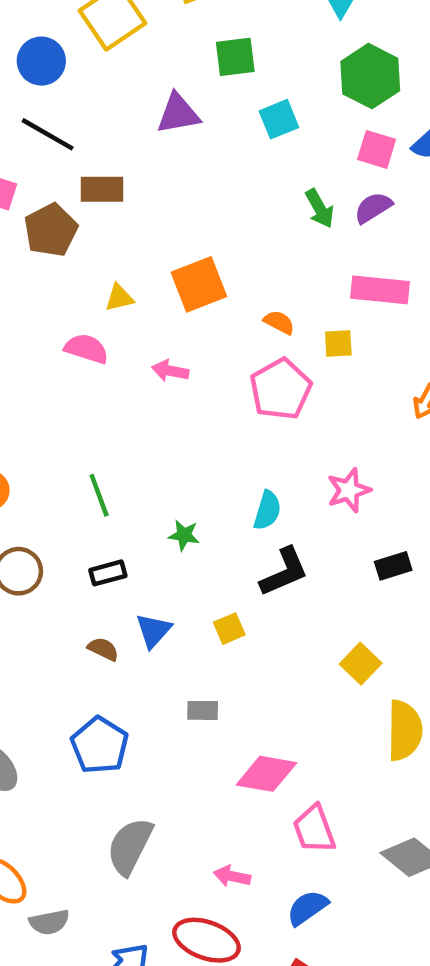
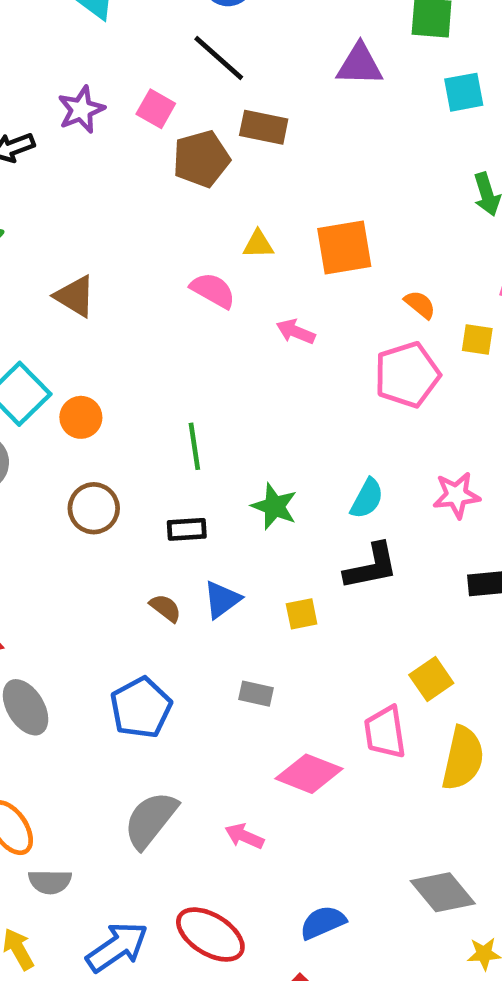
green star: (184, 535) -> (274, 506), size x1.4
pink trapezoid: (314, 829) -> (385, 732), moved
pink arrow: (232, 876) -> (244, 836), moved

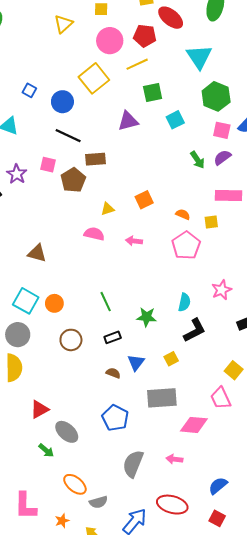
orange square: (344, 248) -> (144, 200), size x0.7
gray rectangle: (256, 694) -> (162, 398), size x2.0

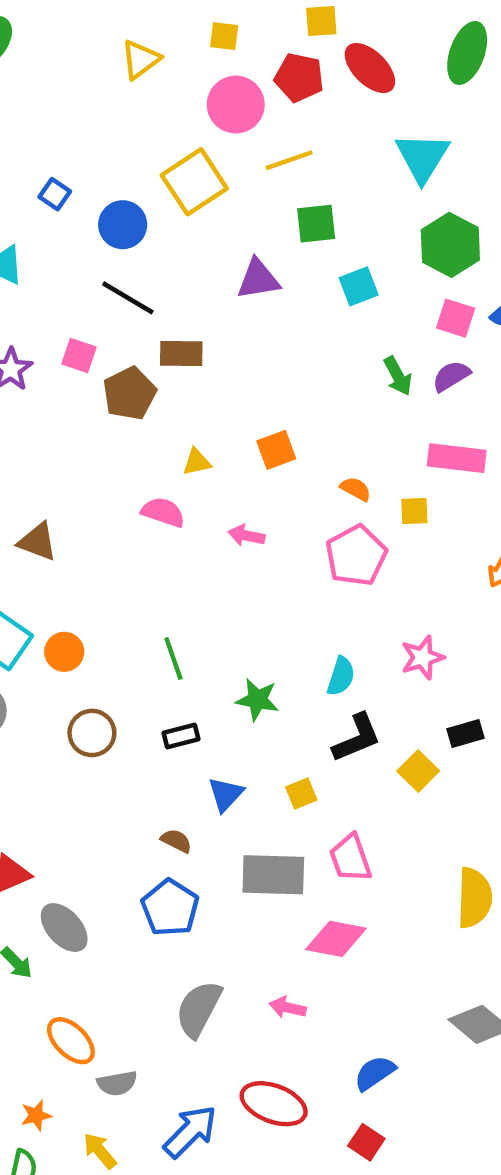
red pentagon: (145, 36) -> (299, 78), moved
yellow square: (234, 370) -> (418, 771), moved
brown semicircle: (113, 373) -> (176, 841), moved
pink trapezoid: (221, 398) -> (350, 858), moved

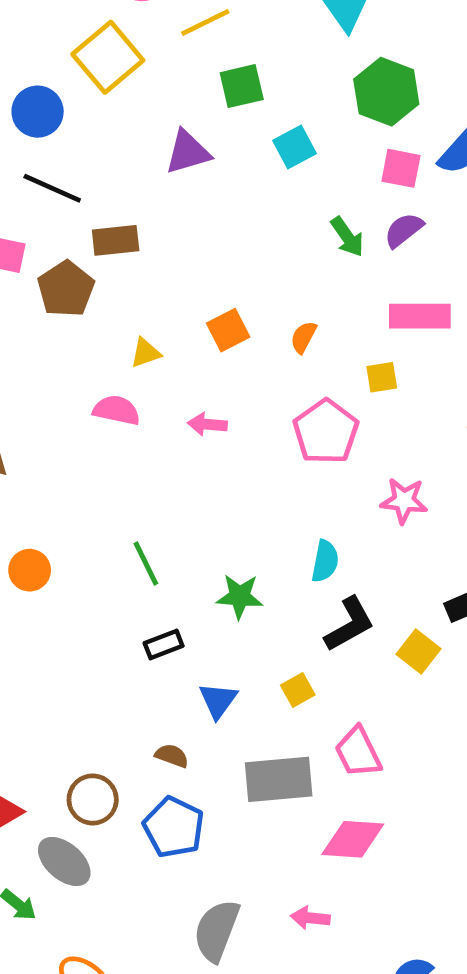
orange semicircle: (356, 489) -> (303, 337), moved, turned -84
pink star: (422, 657) -> (404, 501), moved, turned 30
brown circle: (92, 733) -> (93, 799), moved

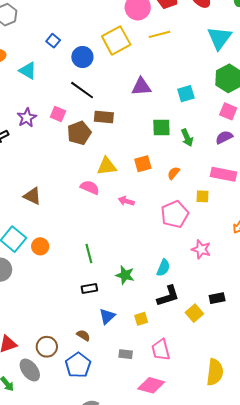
green square: (242, 86) -> (161, 128), moved
green arrow: (347, 237) -> (187, 138), moved
yellow triangle: (146, 353) -> (107, 166), size x1.5
gray rectangle: (279, 779) -> (126, 354), size x0.5

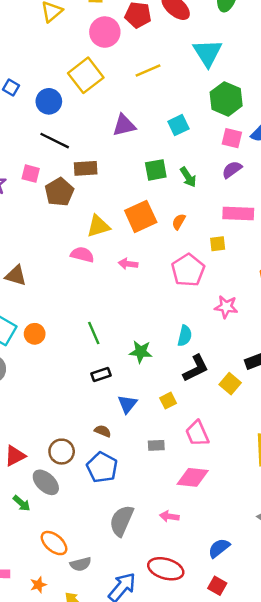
yellow line: (160, 34) -> (148, 71), moved
orange square: (143, 164) -> (141, 216), size x1.5

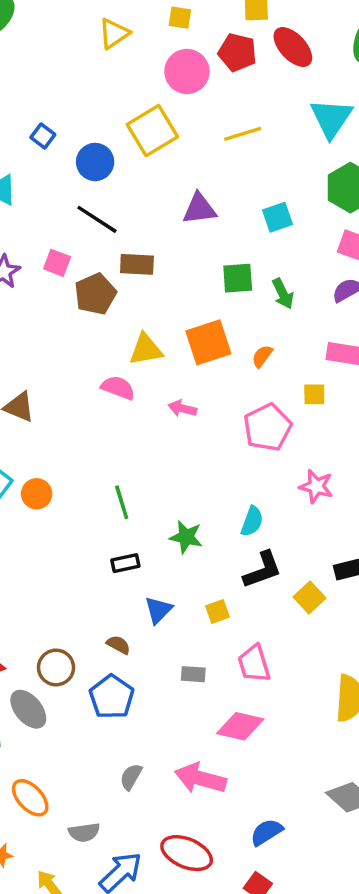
pink arrow: (169, 516) -> (200, 778), size x1.8
gray semicircle: (122, 521) -> (131, 777), size x0.6
gray semicircle: (81, 564) -> (84, 832), moved

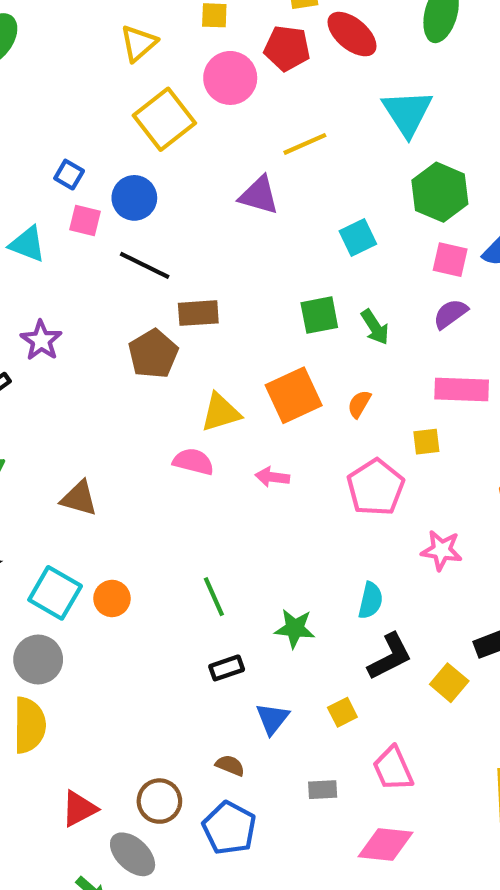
yellow square: (152, 131) -> (164, 119), moved
purple triangle: (199, 209) -> (259, 195), moved, turned 30
pink square: (57, 263) -> (85, 221), moved

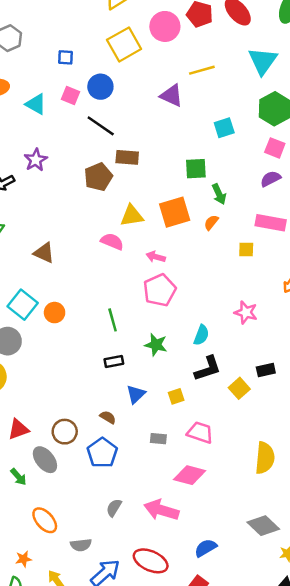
blue square: (69, 175) -> (66, 57), moved, turned -35
green arrow: (375, 327) -> (219, 194), moved
pink pentagon: (376, 487) -> (160, 290), moved
pink trapezoid: (393, 769) -> (200, 433), turned 124

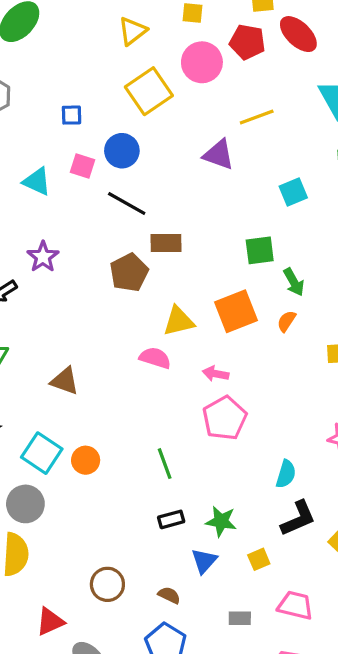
green star: (156, 345) -> (221, 521), moved
brown circle: (65, 432) -> (107, 584), moved

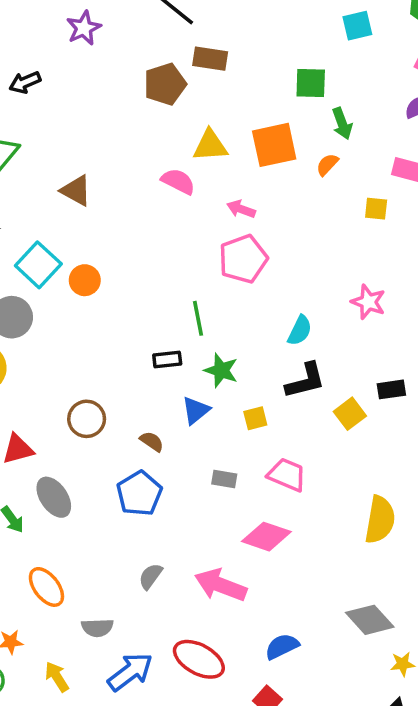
purple star: (43, 257) -> (84, 28), moved
green line: (165, 464) -> (198, 318), moved

